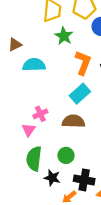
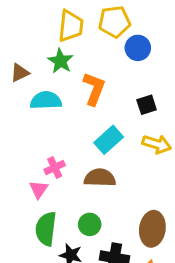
green star: (64, 36) -> (60, 61), moved
orange L-shape: (83, 63) -> (94, 89), moved

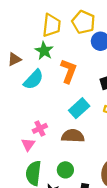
yellow pentagon: (114, 22) -> (83, 22), turned 30
cyan semicircle: (46, 100) -> (33, 80), turned 135

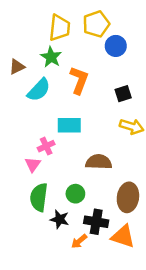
yellow pentagon: (83, 22) -> (96, 24), turned 30
cyan rectangle: (79, 108) -> (69, 125), moved, turned 42
brown semicircle: (73, 136) -> (99, 162), moved

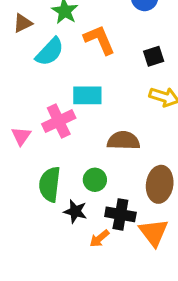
orange L-shape: (79, 80) -> (99, 40), turned -44
pink cross: (46, 146) -> (59, 121), size x1.5
pink triangle: (33, 164) -> (21, 136), moved
orange triangle: (123, 236) -> (154, 232), turned 35

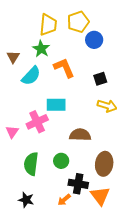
brown triangle: (23, 23) -> (13, 57), turned -32
black star: (75, 211) -> (26, 200), moved

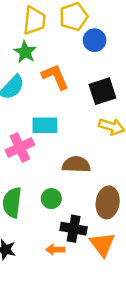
black square: (100, 79) -> (102, 91), size x1.5
orange arrow: (64, 200) -> (55, 250), turned 40

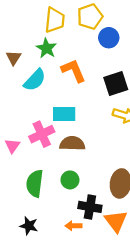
brown semicircle: (76, 165) -> (72, 143), moved

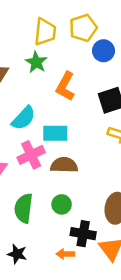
orange L-shape: (73, 71) -> (65, 86), turned -128
cyan semicircle: (35, 80) -> (24, 118), moved

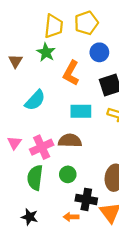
blue circle: (103, 51) -> (99, 52), moved
cyan rectangle: (55, 133) -> (81, 111), moved
pink cross: (31, 155) -> (42, 147), moved

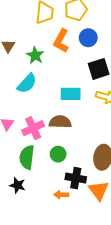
green star: (46, 52) -> (35, 55), moved
orange L-shape: (71, 73) -> (61, 41), moved
black star: (30, 217) -> (18, 185), moved

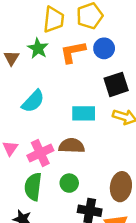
orange L-shape: (61, 41) -> (73, 52), turned 50
green star: (35, 55) -> (38, 48), moved

